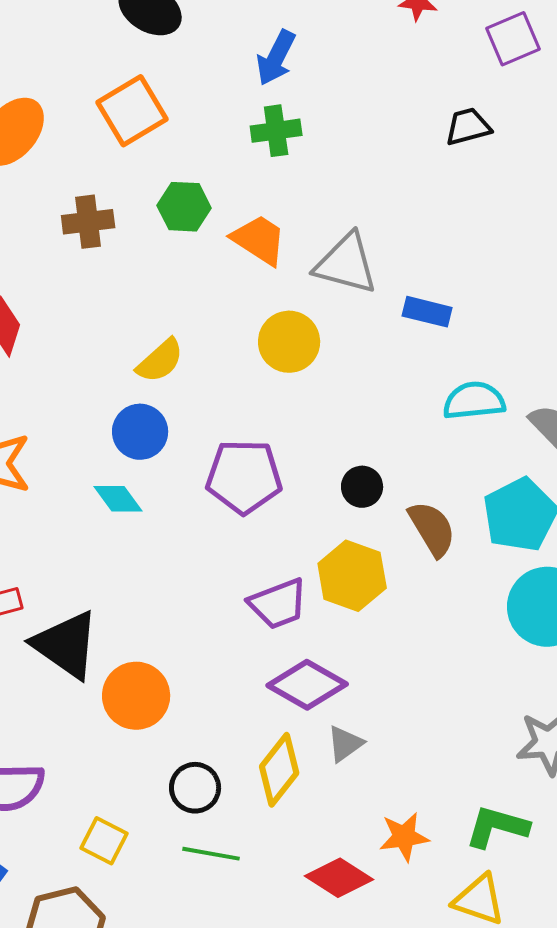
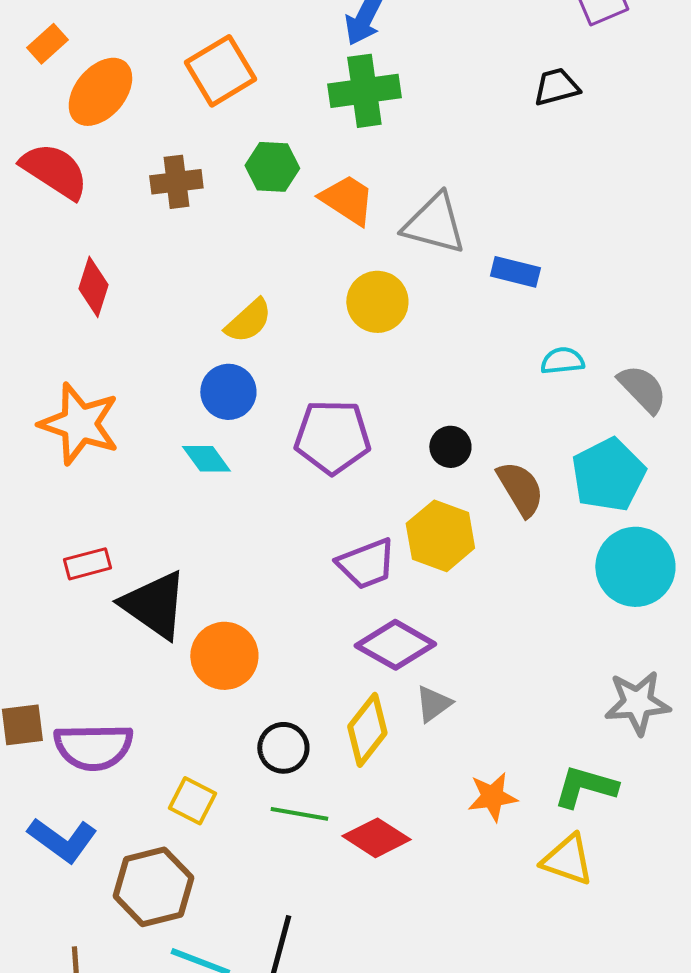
green cross: (276, 131) -> (364, 91), size x1.4
cyan semicircle: (474, 401) -> (562, 361), size x0.7
red diamond: (339, 878) -> (376, 838), moved

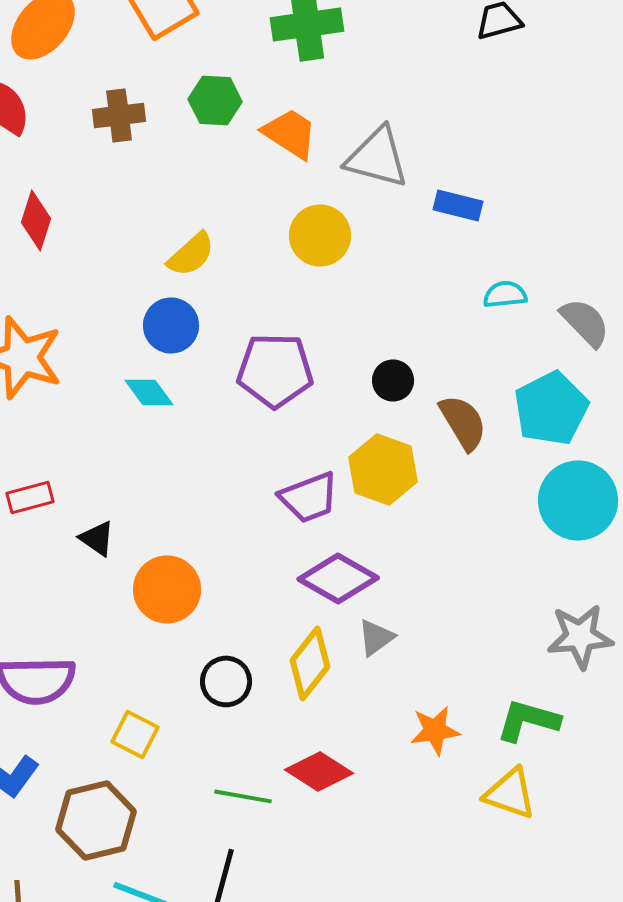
black triangle: (154, 605) -> (97, 538), size x0.5
green line: (299, 814) -> (243, 796), moved

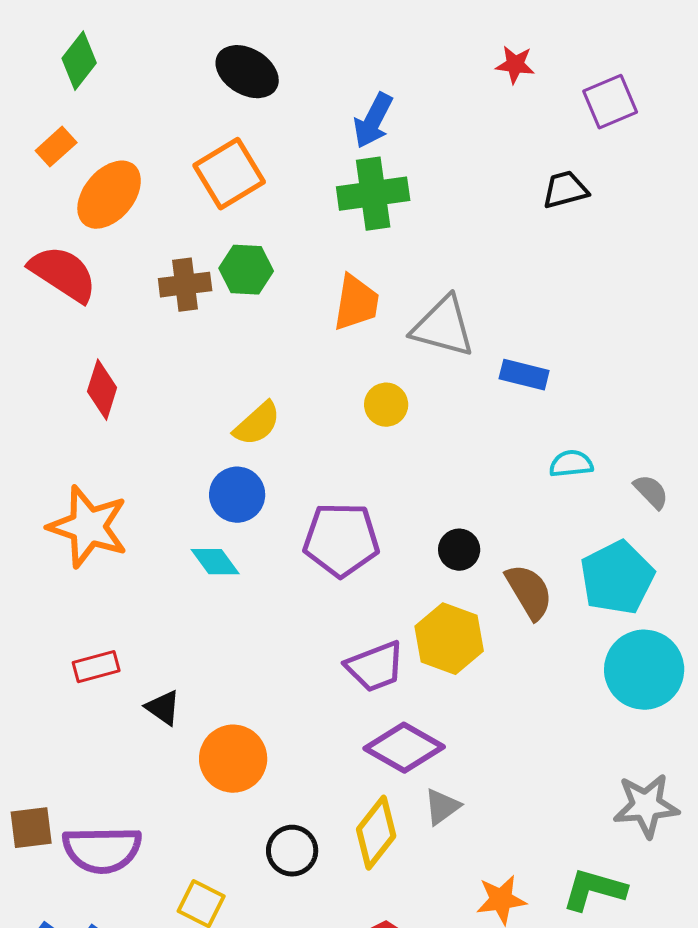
green hexagon: (215, 100) -> (246, 270), moved
orange trapezoid: (290, 133) -> (356, 303), turned 66
yellow circle: (320, 235) -> (386, 405), size x0.7
gray semicircle: (585, 322) -> (651, 492), size x0.7

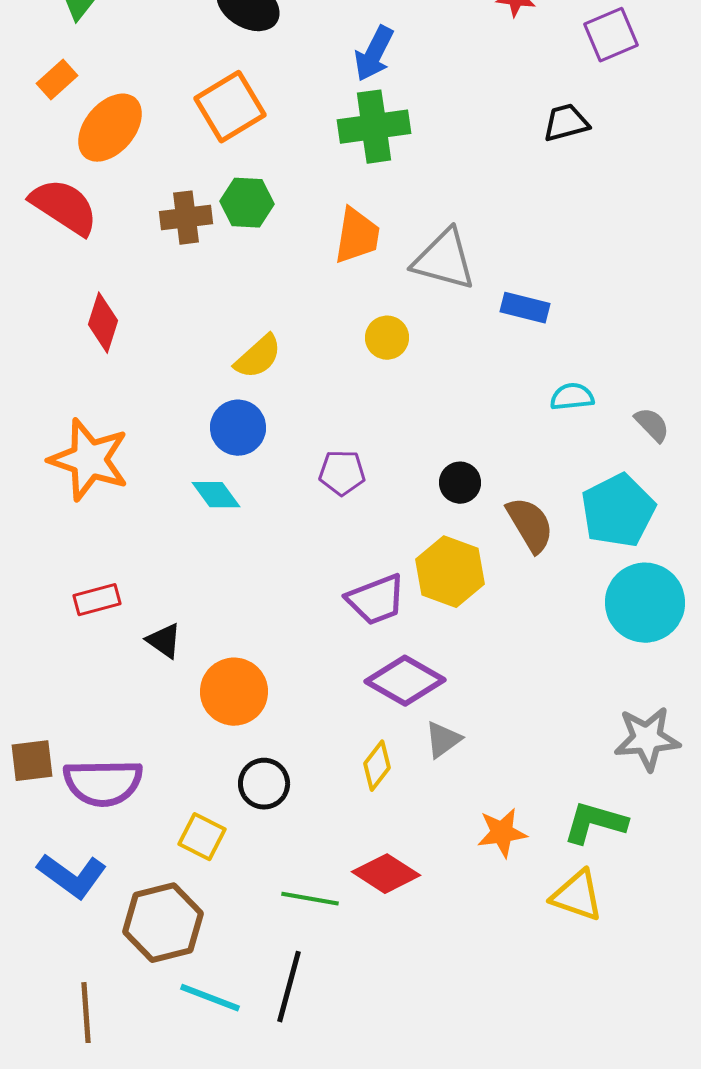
purple pentagon: (341, 540) -> (342, 473), size x0.6
yellow diamond: (376, 833) -> (377, 766), size x0.7
black circle: (292, 851) -> (264, 784), moved

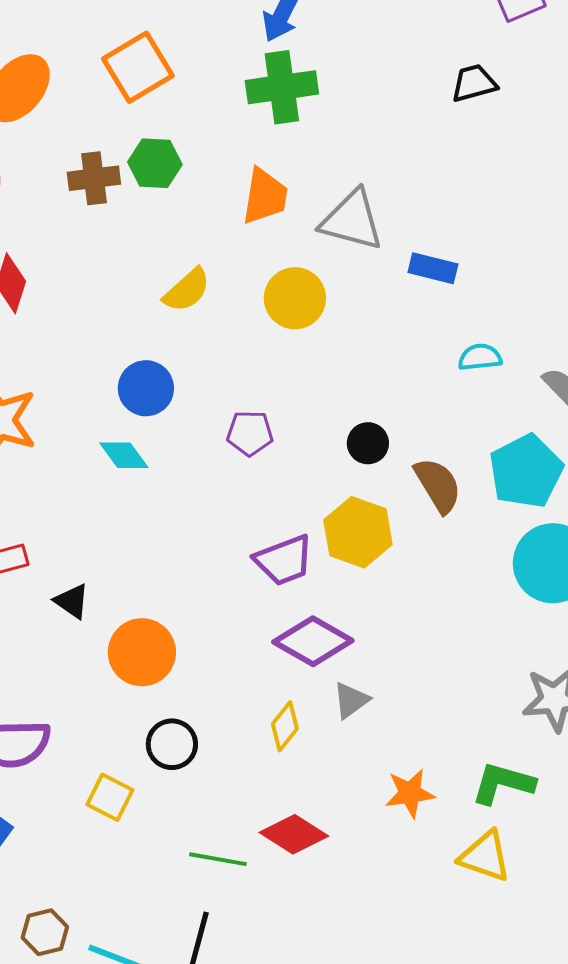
yellow circle: (387, 338) -> (295, 298), size x1.4
yellow semicircle: (258, 357) -> (187, 290), moved
brown hexagon: (163, 923) -> (45, 932), moved, size x0.6

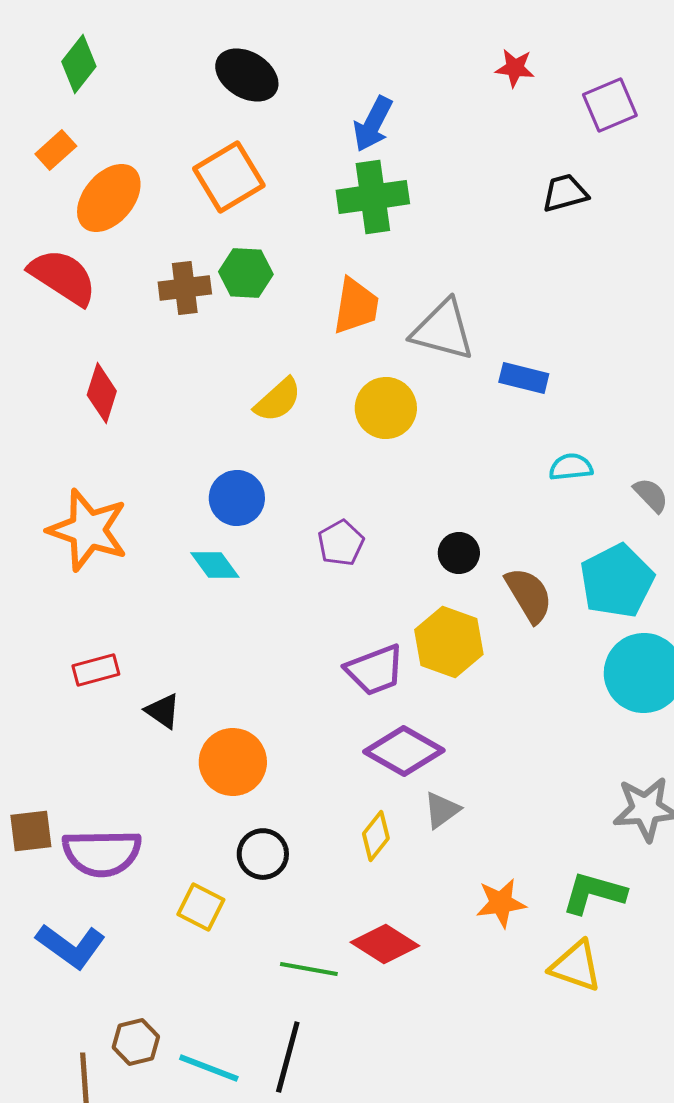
purple pentagon: (250, 433) -> (341, 543), turned -30

